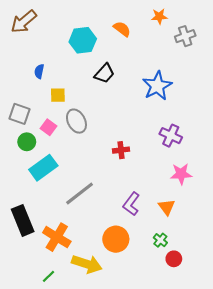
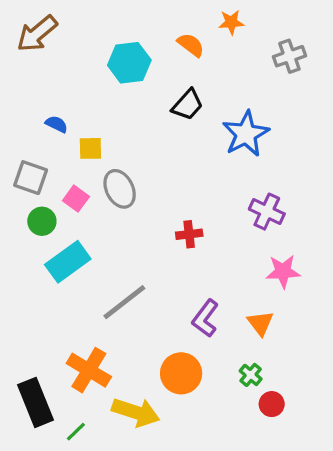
orange star: (159, 16) -> (231, 22), moved
blue semicircle: (39, 71) -> (56, 124), moved, turned 104
black trapezoid: (104, 73) -> (188, 105), moved
black rectangle: (23, 220) -> (35, 402), moved

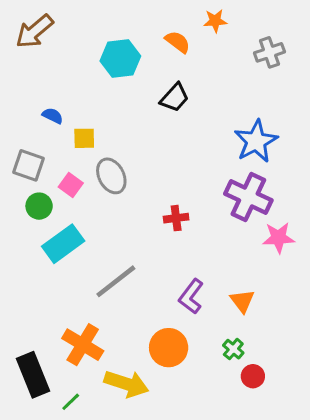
blue star: (246, 134) -> (256, 141), moved
purple cross: (267, 212) -> (248, 197), size x1.4
pink star: (283, 271) -> (279, 238), moved

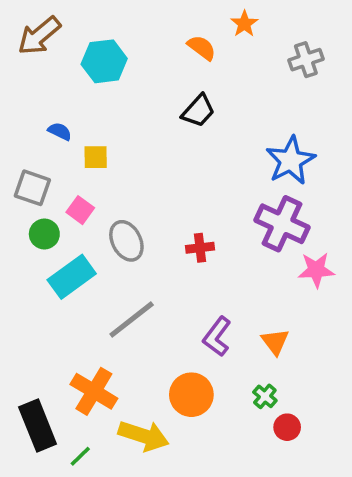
orange star: (215, 21) -> (244, 24), turned -30
cyan hexagon: (120, 58) -> (104, 61), moved
gray ellipse: (111, 176) -> (126, 241), moved

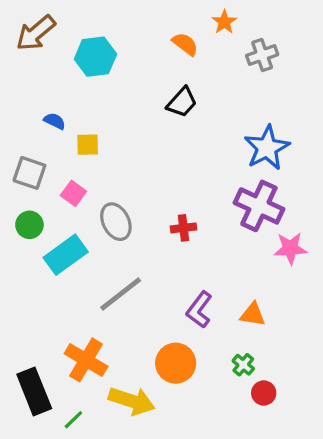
gray cross: (306, 60) -> (262, 55), moved
green circle: (44, 234) -> (29, 225), moved
orange triangle: (275, 342) -> (253, 314), turned -44

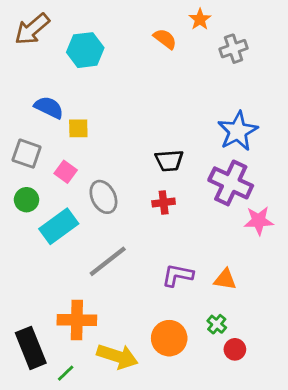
black trapezoid: (182, 102) -> (169, 161), moved, turned 44
blue semicircle: (55, 121) -> (49, 107), size x1.5
purple L-shape: (199, 310) -> (178, 275), turned 64
orange cross: (86, 360) -> (77, 320), turned -30
orange circle: (176, 363) -> (169, 338), moved

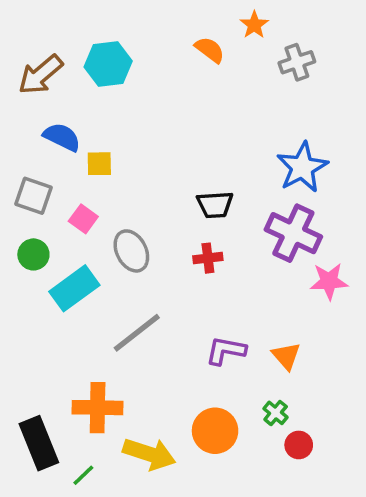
brown arrow: (32, 29) -> (41, 75), moved
orange triangle: (225, 279) -> (286, 356), turned 40

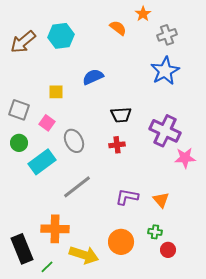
blue semicircle: (62, 137) -> (93, 77), moved, turned -50
blue star: (302, 167) -> (165, 71), moved
green cross: (276, 413) -> (155, 232), turned -32

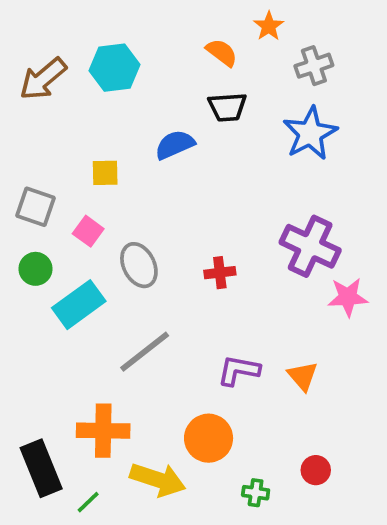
black trapezoid: (121, 115) -> (227, 107), moved
green cross: (155, 232) -> (256, 493), moved
orange circle: (121, 242) -> (209, 438), moved

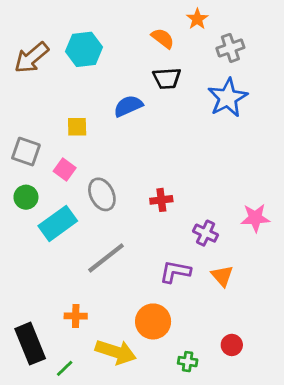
purple cross: (310, 246) -> (206, 233), moved, size x0.6
orange cross: (103, 431) -> (76, 316), size x0.6

